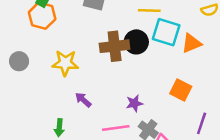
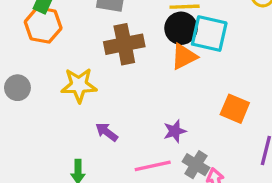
black circle: (136, 42) -> (181, 28), moved
orange triangle: (191, 43) -> (184, 57), moved
brown cross: (115, 46) -> (124, 44), moved

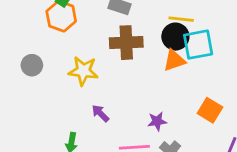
cyan square: (209, 34) -> (198, 45), turned -32

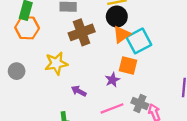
cyan square: (198, 45) -> (139, 41), moved
orange square: (210, 110) -> (128, 66), moved
purple star: (157, 121) -> (112, 80), moved

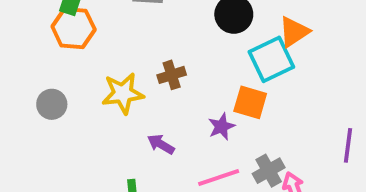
brown cross: (82, 32) -> (172, 75), moved, size x0.6
orange triangle: (122, 35) -> (294, 32), moved
gray cross: (140, 103) -> (269, 171), turned 35

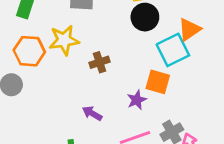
orange hexagon: (74, 28) -> (29, 51), moved
yellow star: (123, 93) -> (64, 40), moved

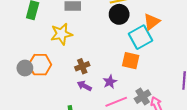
orange hexagon: (29, 51) -> (40, 65), moved
brown cross: (100, 62) -> (82, 66), moved
purple star: (137, 100) -> (110, 82), moved

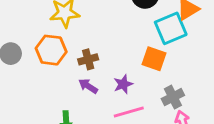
orange hexagon: (40, 65) -> (51, 50), moved
gray cross: (143, 97) -> (173, 97), moved

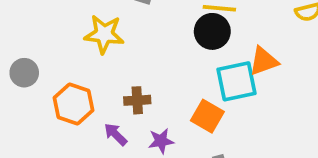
orange hexagon: (51, 50) -> (74, 104), moved
brown cross: (88, 59) -> (137, 100), moved

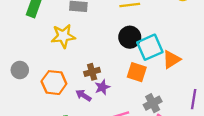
black circle: (212, 31) -> (130, 37), moved
orange triangle: (264, 61) -> (171, 59), moved
purple star: (161, 141) -> (102, 87), moved

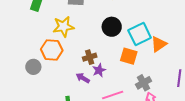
black circle: (130, 37) -> (112, 27), moved
gray circle: (20, 70) -> (33, 67), moved
orange hexagon: (54, 83) -> (52, 50), moved

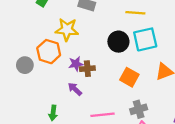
cyan square: (140, 34) -> (145, 39), moved
purple star: (99, 70) -> (76, 64), moved

